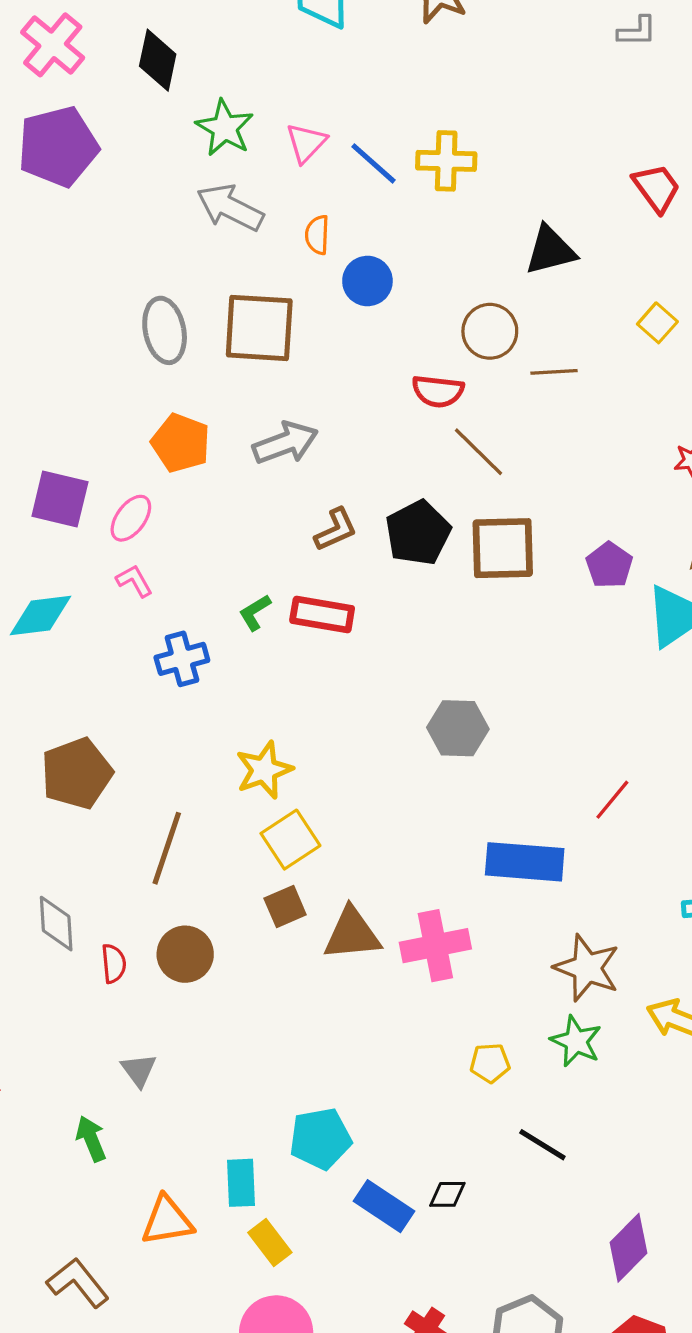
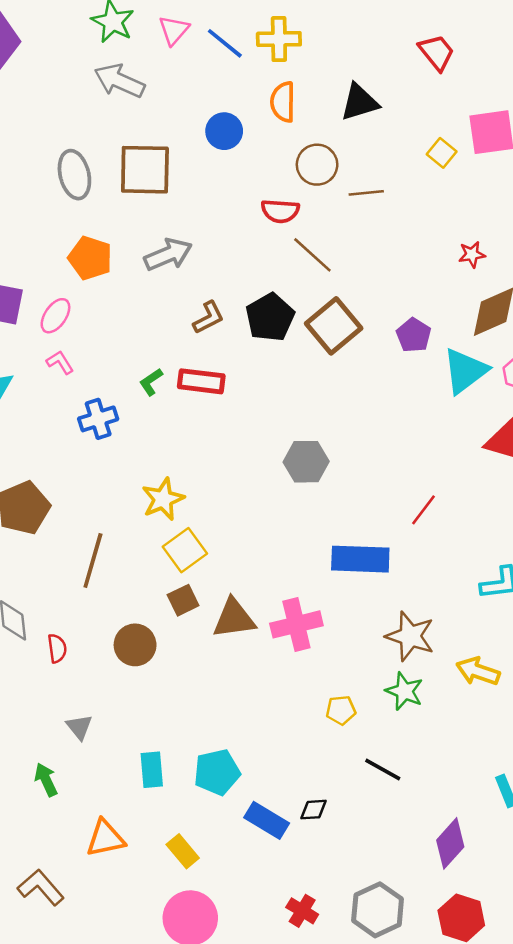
orange semicircle: (317, 235) -> (283, 102), moved, size x1.4
brown square: (503, 548) -> (334, 326), turned -36
brown circle: (185, 954) -> (135, 645), moved
cyan rectangle: (241, 1183) -> (152, 770), moved

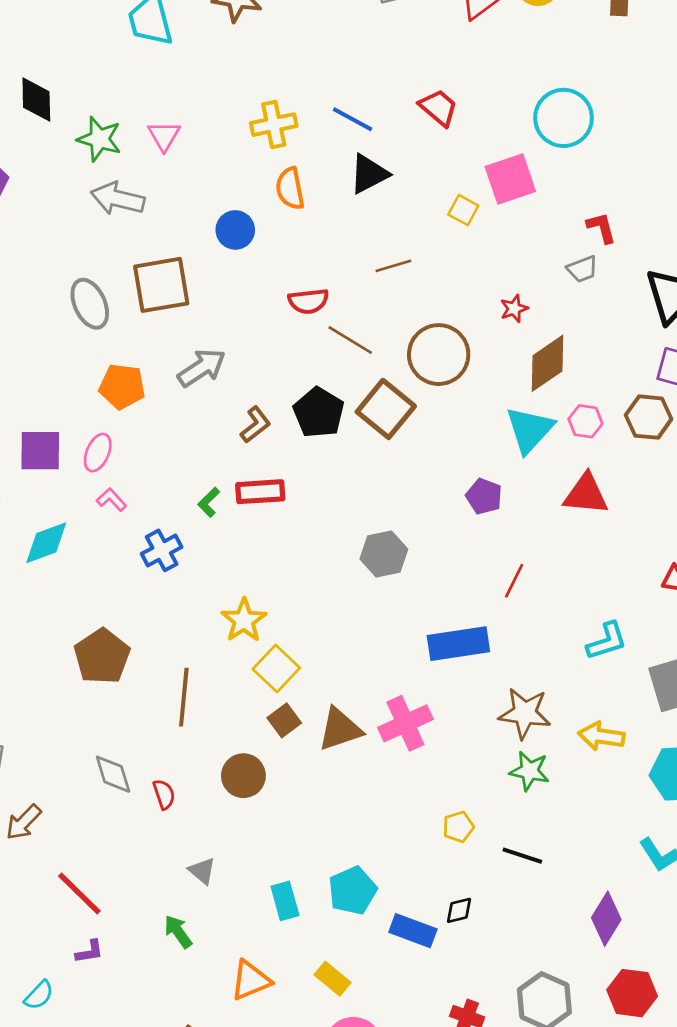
blue line: (225, 43) -> (353, 119), moved
brown circle: (317, 165) -> (439, 355), moved, size x1.4
purple pentagon: (414, 335) -> (484, 496), moved
yellow pentagon: (341, 710) -> (458, 827), moved

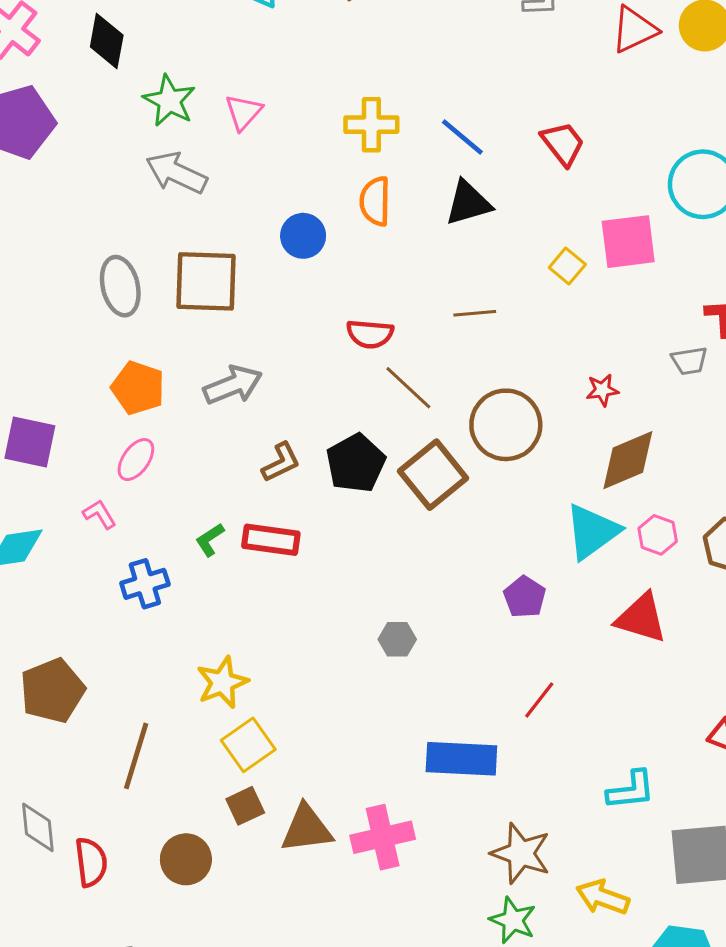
pink ellipse: (98, 453) -> (136, 460), moved
gray hexagon: (384, 554) -> (397, 639), size x0.7
red semicircle: (164, 794) -> (91, 862), size x1.4

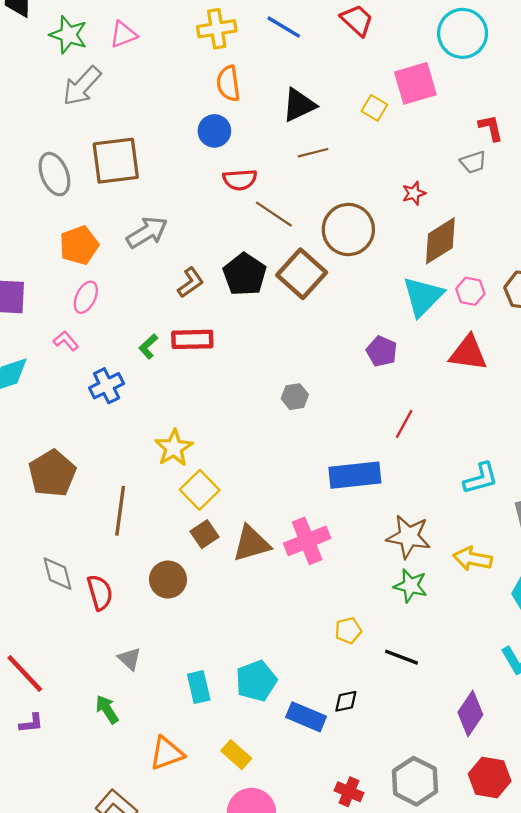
pink triangle: (244, 112) -> (123, 34), turned 36
gray arrow: (176, 173) -> (82, 86), turned -63
black triangle: (468, 203) -> (299, 105), moved
blue circle: (303, 236) -> (214, 131), moved
orange pentagon: (138, 388) -> (79, 245), turned -30

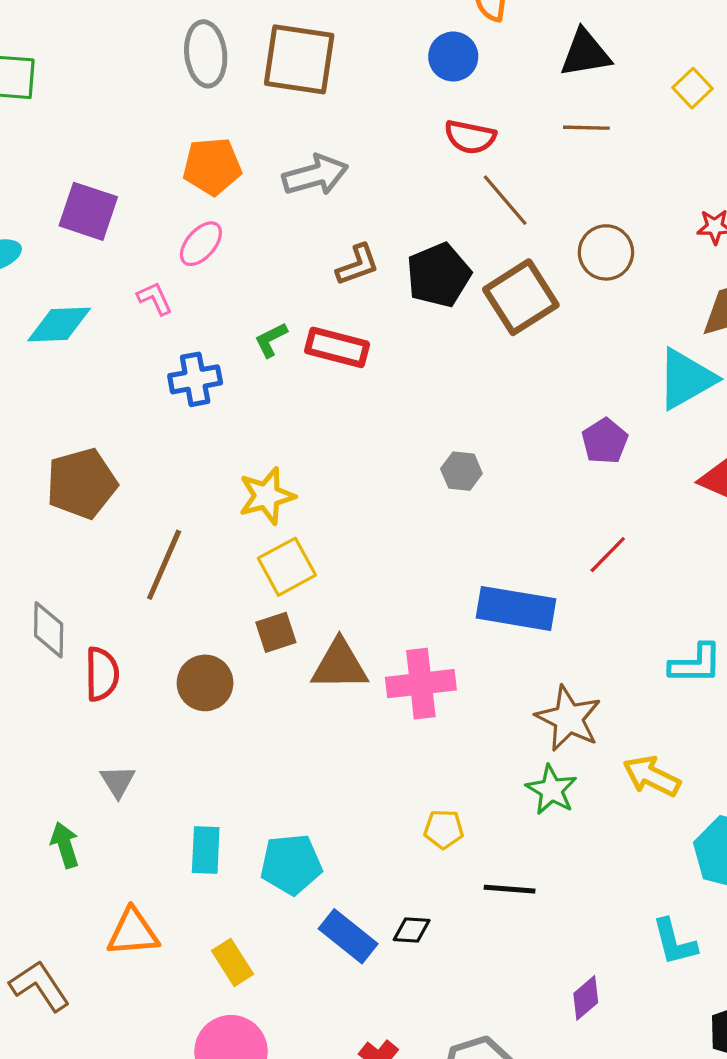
brown circle: (348, 229) -> (606, 252), size x0.7
black line: (402, 657) -> (510, 889), turned -32
purple diamond: (470, 714) -> (586, 998), size x0.7

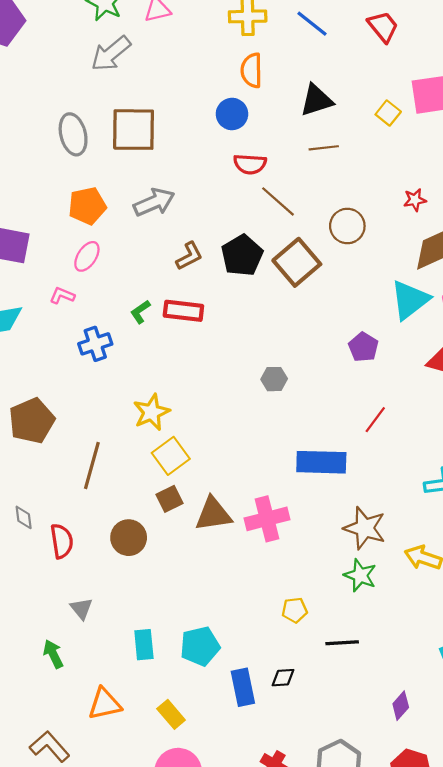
pink L-shape: (155, 298) -> (62, 296), turned -35
gray diamond: (49, 630) -> (24, 517), size x0.7
blue rectangle: (348, 936) -> (243, 687), turned 48

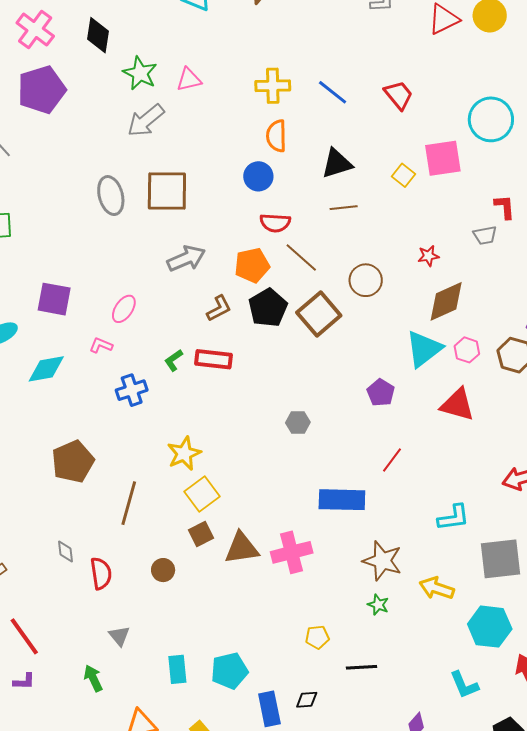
orange pentagon: (87, 206) -> (252, 265), moved
brown circle: (129, 538) -> (163, 570), size x0.7
green star: (360, 575) -> (378, 605), size x0.7

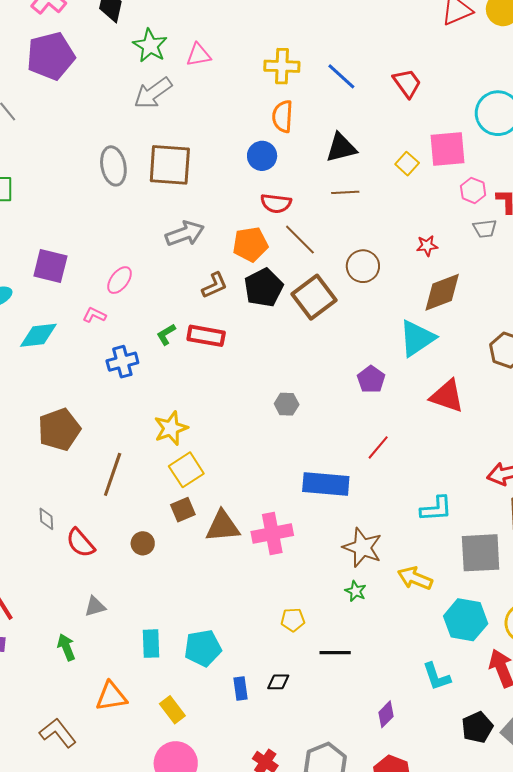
pink hexagon: (467, 350) -> (473, 190), moved
red semicircle: (101, 573) -> (80, 543), turned 144
gray triangle: (119, 636) -> (95, 606), turned 50
blue rectangle: (269, 709) -> (241, 689), size x0.7

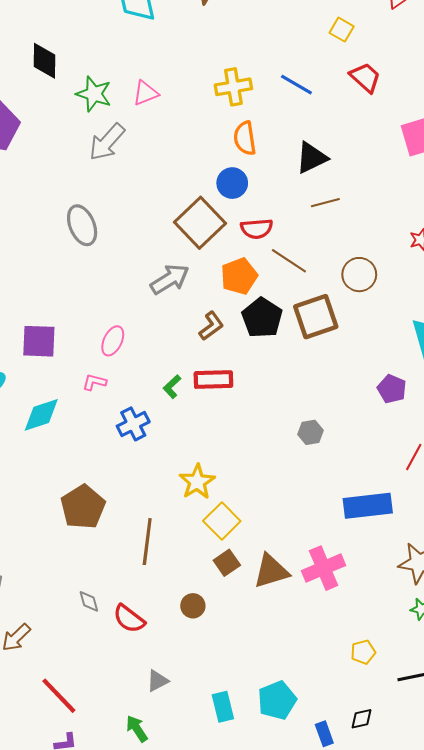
yellow square: (407, 164) -> (342, 30), moved
brown square: (170, 165) -> (200, 223), moved, turned -36
brown square: (314, 297) -> (316, 317), turned 30

